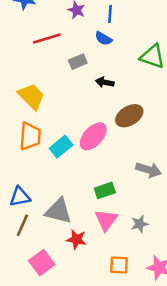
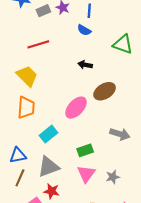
red line: (47, 38) -> (38, 44), moved
gray rectangle: (78, 62) -> (43, 11), moved
cyan rectangle: (61, 147) -> (48, 134), moved
gray triangle: (58, 211) -> (48, 167), turned -35
red star: (76, 239) -> (52, 191), moved

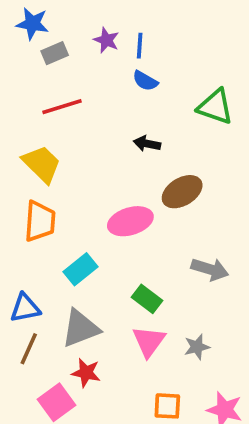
gray rectangle: (43, 11) -> (55, 53), moved
blue line: (89, 11) -> (140, 46), moved
pink ellipse: (76, 108) -> (130, 221), turned 30
green rectangle: (85, 150) -> (147, 299), turned 56

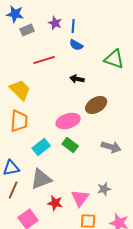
red line: (62, 107) -> (44, 60), moved
green rectangle: (147, 299) -> (70, 145), moved
pink triangle: (149, 341) -> (80, 198), moved
red star: (86, 373) -> (55, 203), moved

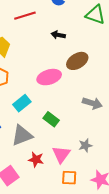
green rectangle: (70, 145) -> (51, 119), moved

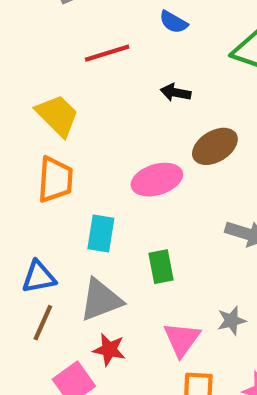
cyan rectangle: (22, 103) -> (101, 233), turned -42
green rectangle: (51, 119) -> (161, 267), turned 42
red star: (36, 160) -> (109, 350), moved

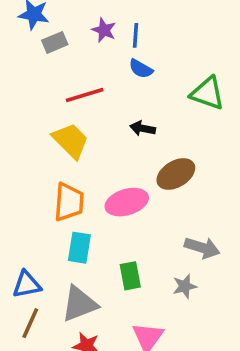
yellow trapezoid: (57, 115) -> (71, 141), moved
orange trapezoid: (55, 180) -> (69, 202), moved
gray star: (232, 321) -> (185, 286), moved

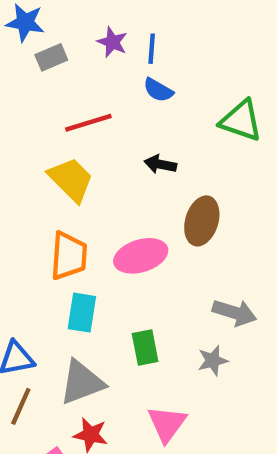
brown ellipse: (176, 174) -> (202, 221), turned -42

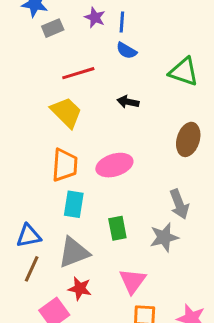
brown ellipse: (202, 221) -> (188, 139), moved
gray arrow: (235, 313) -> (179, 204), turned 52
gray star: (213, 361) -> (164, 237), size x1.4

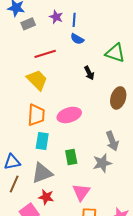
black arrow: (128, 102) -> (89, 73), moved, turned -128

